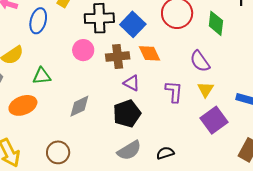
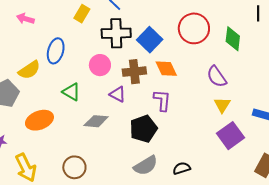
blue ellipse: (38, 21) -> (56, 51), moved
green triangle: (42, 76) -> (71, 92), moved, turned 36
purple triangle: (132, 83) -> (118, 94), moved
purple L-shape: (174, 92) -> (162, 100), moved
gray diamond: (79, 106) -> (96, 121), turned 30

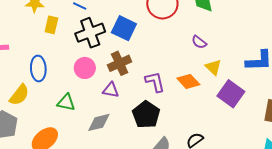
orange diamond: (166, 69) -> (188, 81), moved
purple semicircle: (217, 77) -> (199, 42), size x0.7

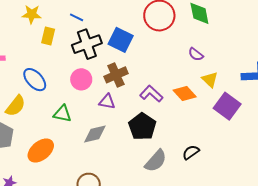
blue ellipse: (38, 68) -> (35, 80), turned -40
purple L-shape: (155, 82) -> (151, 94), turned -35

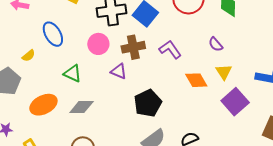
purple L-shape: (151, 94) -> (170, 49), moved
yellow semicircle: (16, 106) -> (29, 56), size x0.6
gray diamond: (95, 134) -> (81, 107), moved

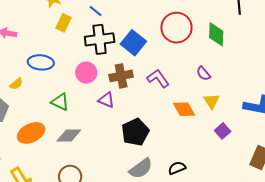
blue ellipse: (53, 34) -> (41, 62), turned -55
purple square: (235, 102) -> (223, 131), size x0.6

